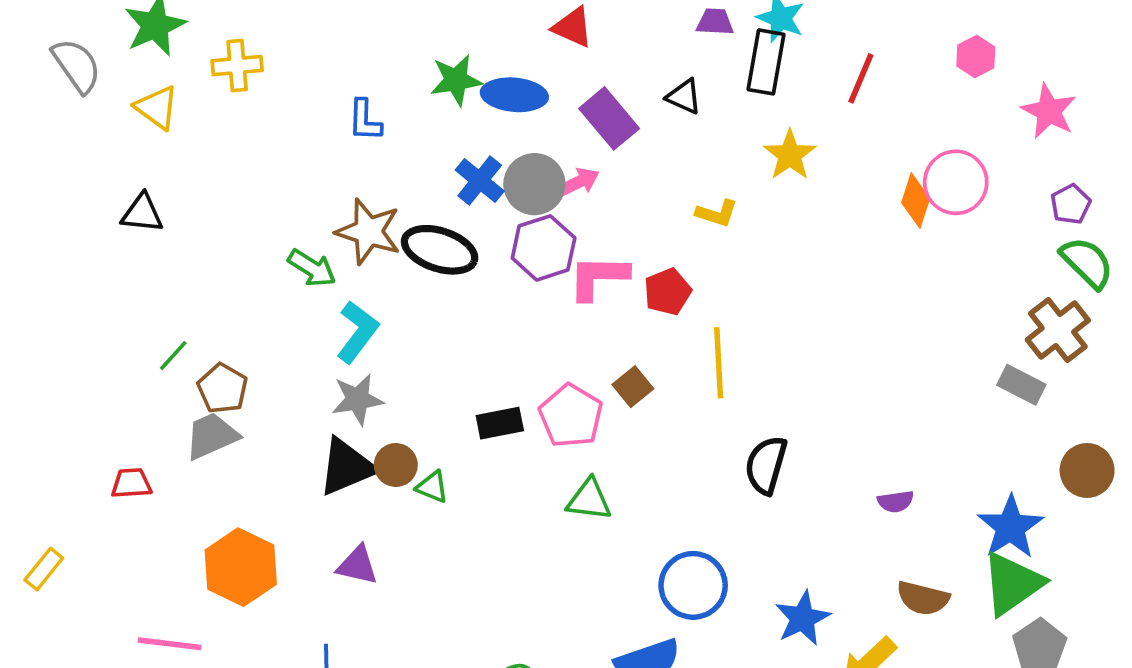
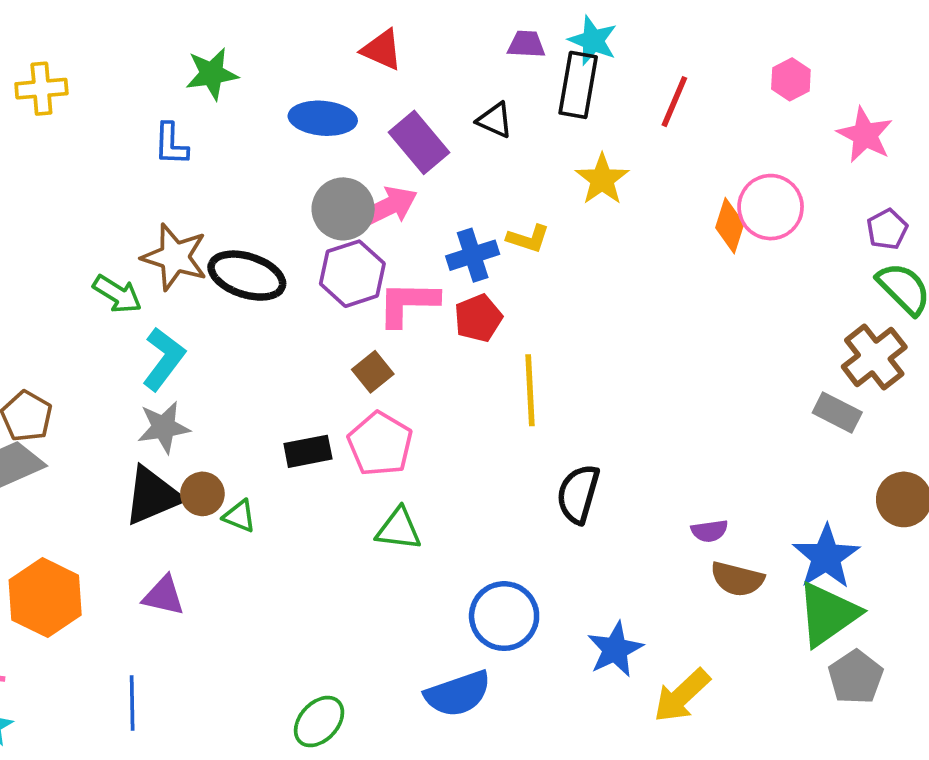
green star: (456, 80) -> (212, 74), moved
blue cross: (480, 180) -> (473, 255), moved, turned 33
pink arrow: (578, 182) -> (388, 207), size x1.4
brown square: (633, 387) -> (373, 372), moved
brown semicircle: (923, 598) -> (737, 579), moved

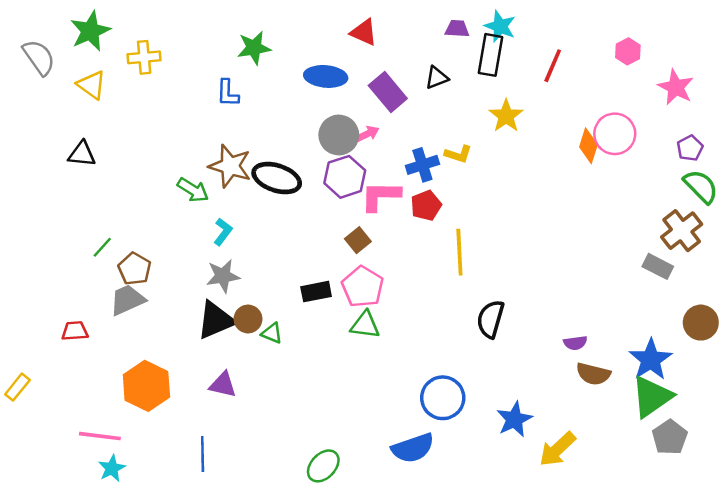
black triangle: (495, 120) -> (437, 78), turned -45
pink arrow: (388, 207) -> (367, 134), size x0.6
cyan L-shape: (164, 359) -> (223, 232), size x0.7
green triangle: (399, 529) -> (365, 325), moved

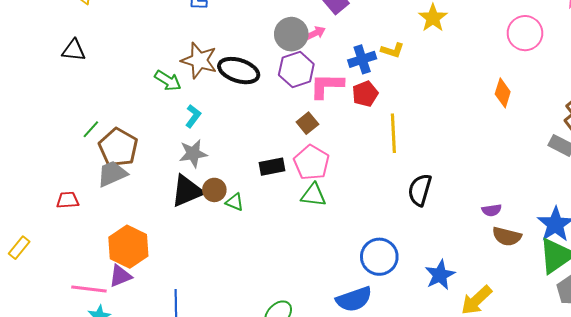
orange diamond: (588, 146) -> (503, 93), moved
brown pentagon: (134, 269) -> (118, 147), size x1.4
purple triangle: (223, 385) -> (120, 276), moved, turned -35

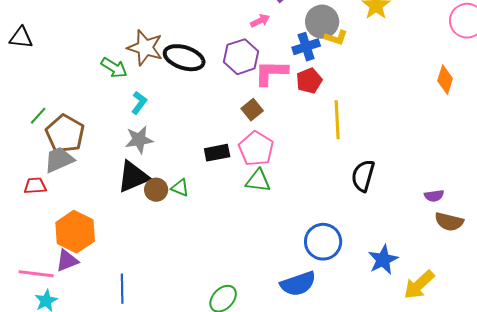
gray circle: (291, 34) -> (322, 22), moved
brown circle: (214, 190) -> (156, 190), moved
red trapezoid: (68, 200) -> (35, 186), moved

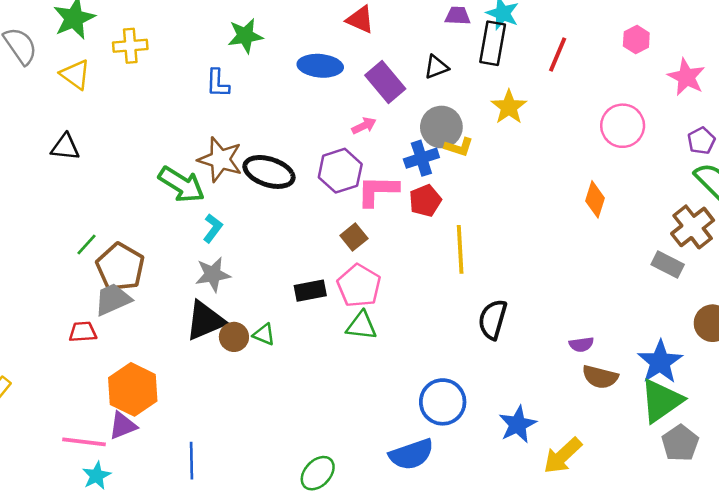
green arrow: (114, 68) -> (181, 184), size x1.4

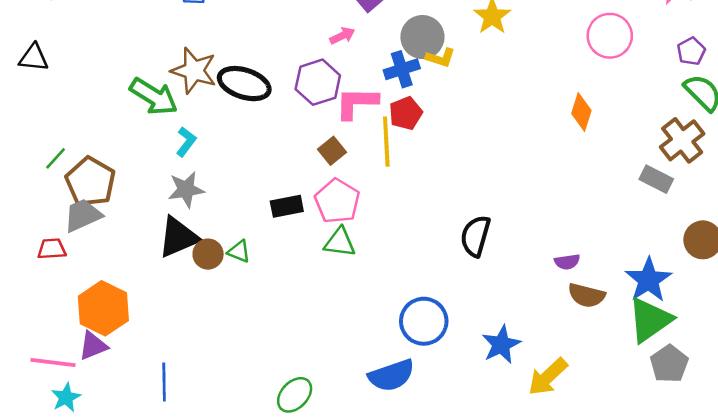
yellow line: (460, 249) -> (386, 142), moved

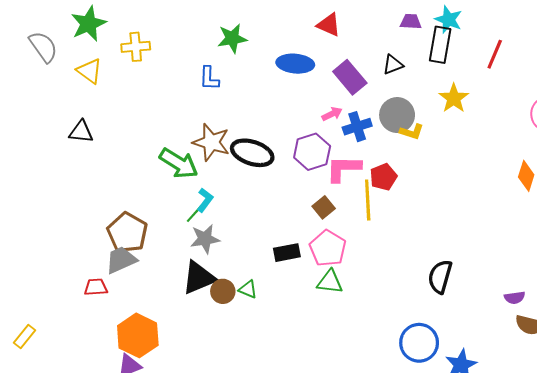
blue cross: (402, 69) -> (357, 127), moved
green line: (56, 158) -> (194, 214), moved
blue circle: (424, 321) -> (419, 343), moved

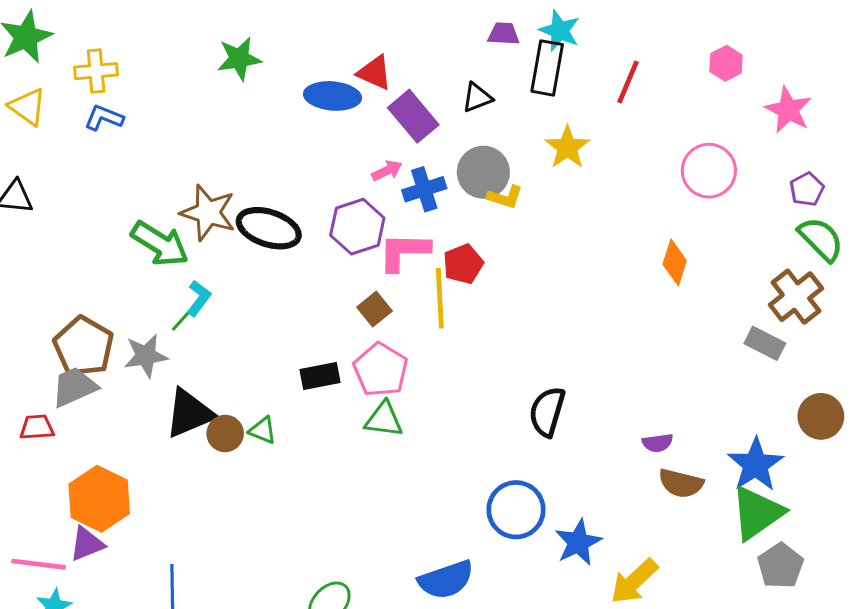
red triangle: (329, 25) -> (374, 73), moved
blue L-shape: (209, 78) -> (104, 118), moved, turned 110
gray star: (205, 239) -> (146, 356), moved

